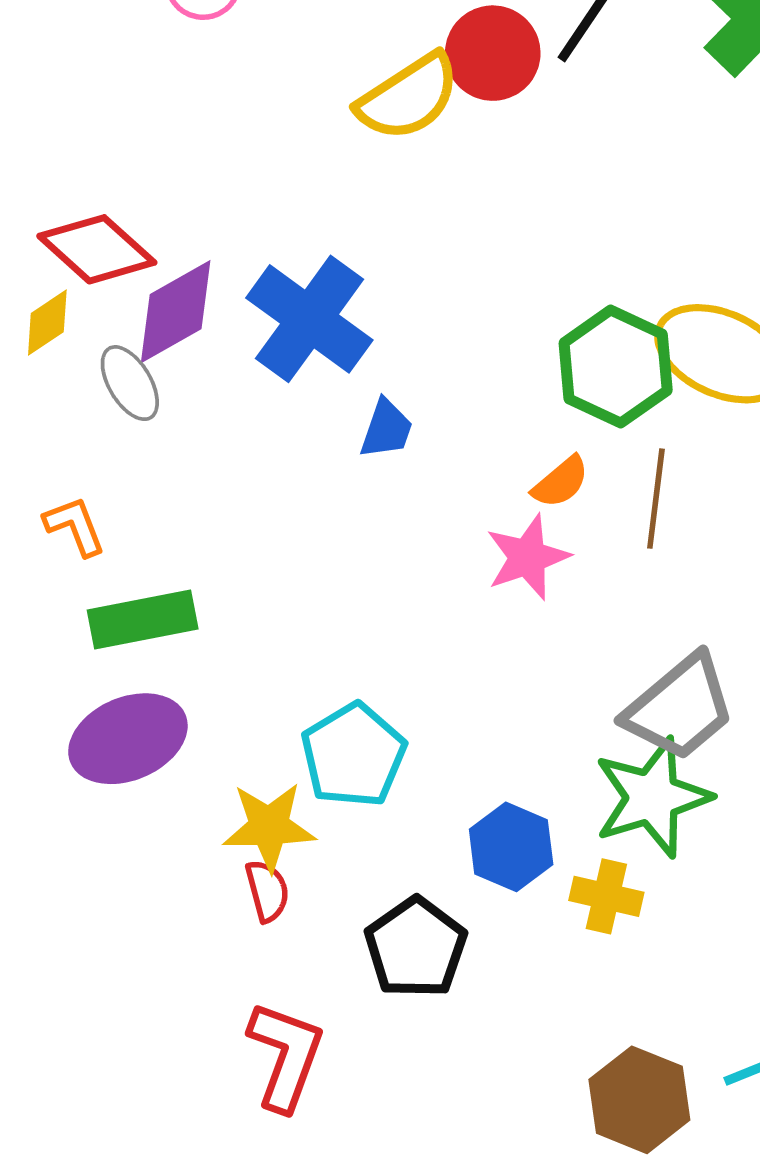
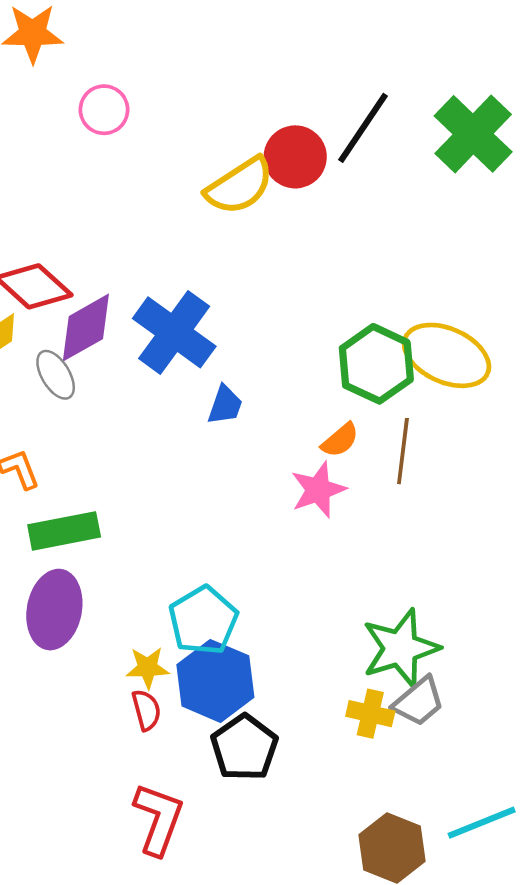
gray trapezoid: (680, 708) -> (419, 702), moved, size x0.7
purple ellipse: (128, 739) -> (54, 610), turned -56
yellow star: (269, 827) -> (148, 668), size x0.7
blue hexagon: (511, 847) -> (215, 681), moved, size x1.4

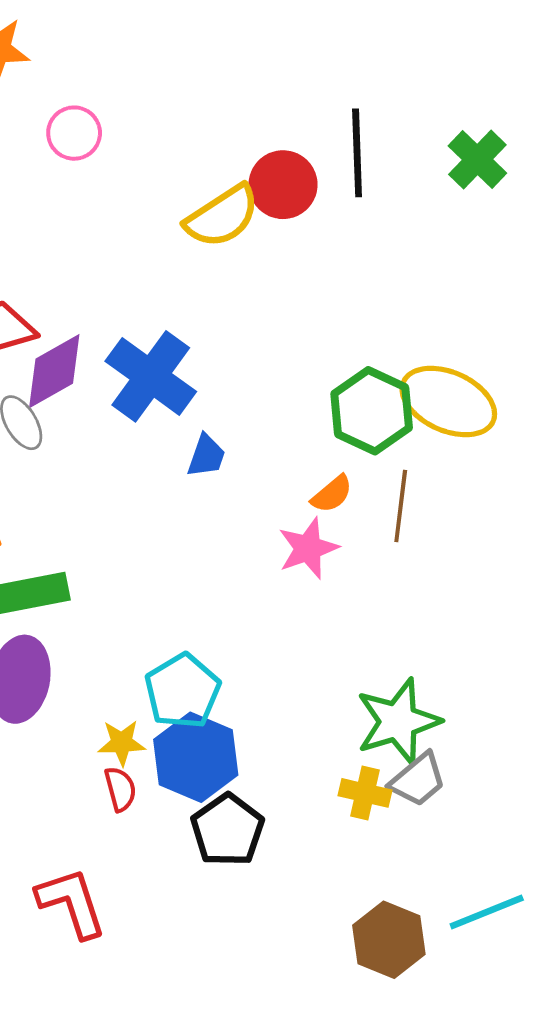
black line: (363, 128) -> (357, 153), turned -36
green cross: (473, 134) -> (477, 160), size x0.7
red L-shape: (158, 819) -> (71, 903), moved, turned -38

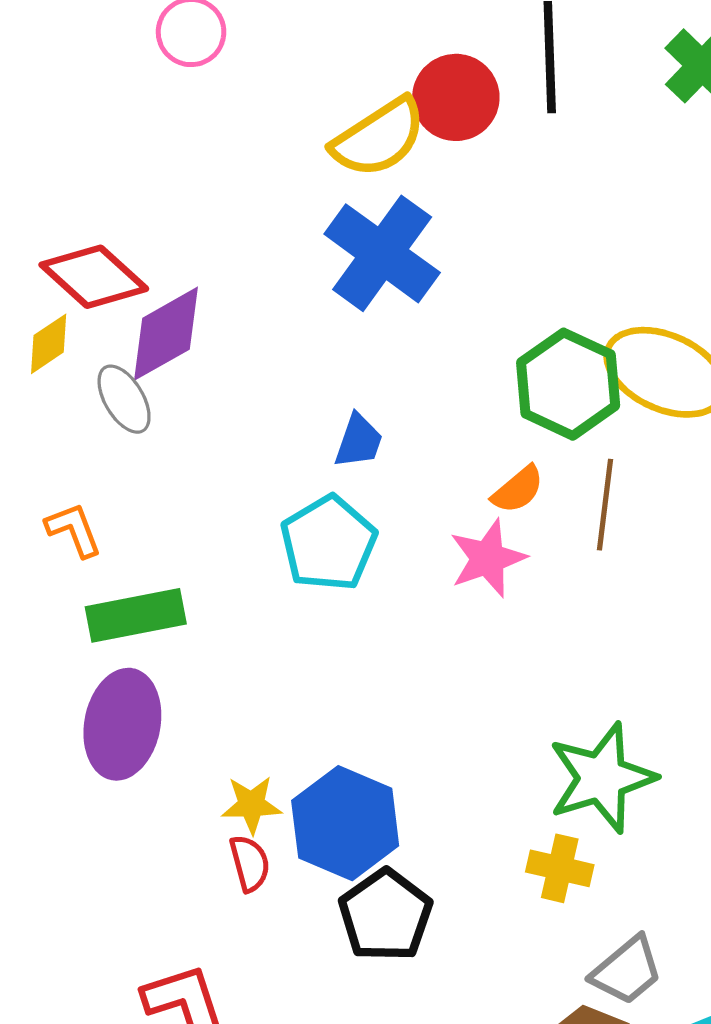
blue cross: (151, 376) -> (382, 253), moved
cyan pentagon: (183, 691) -> (328, 543), moved
gray trapezoid: (418, 780) -> (627, 971), moved

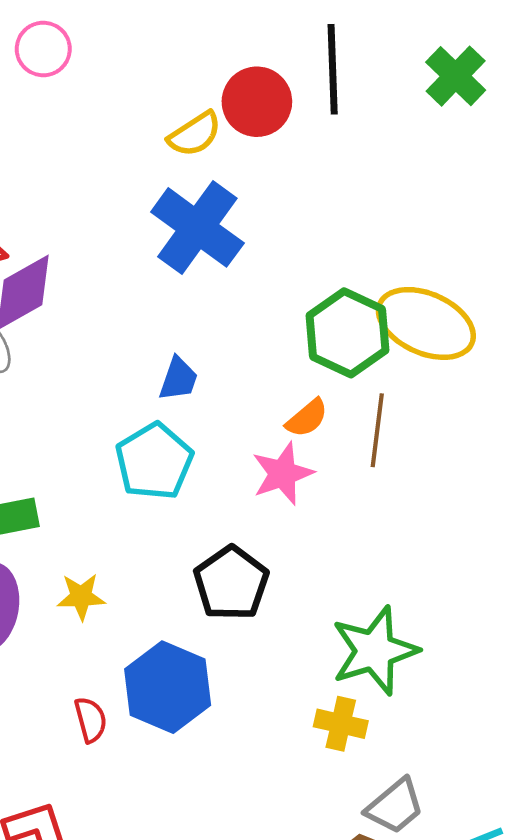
yellow semicircle: (379, 138) -> (195, 134), size x0.7
yellow star: (251, 805) -> (81, 597), moved
black pentagon: (385, 915) -> (231, 583), moved

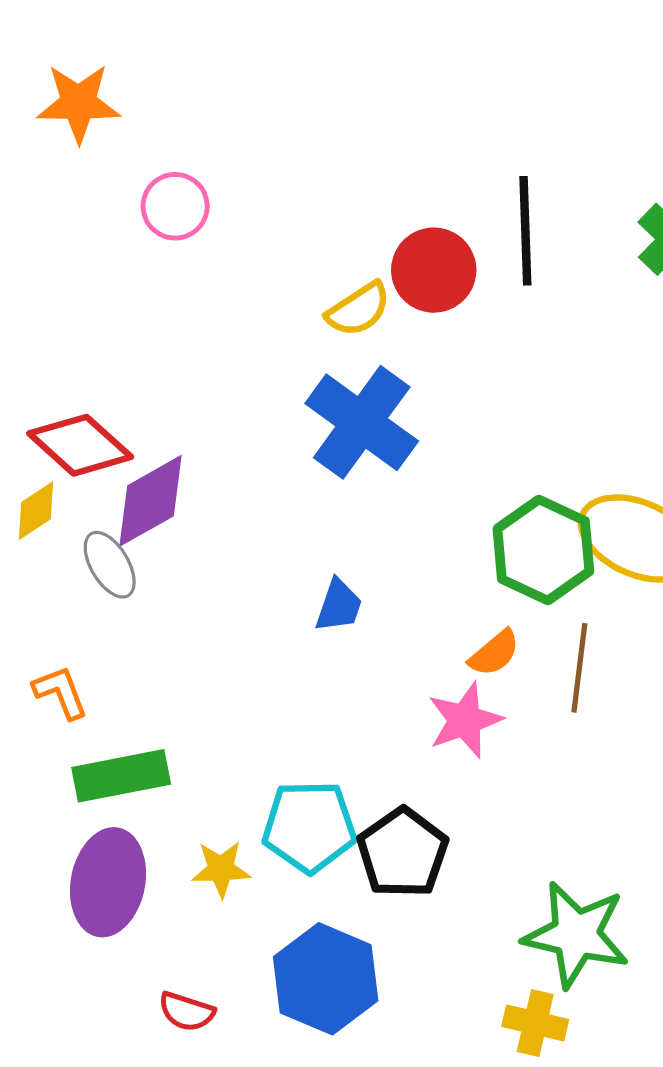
cyan pentagon: (154, 461) -> (309, 827), moved, turned 30
green star: (375, 651) -> (576, 935), turned 30
red semicircle: (91, 720) -> (187, 1012), moved, turned 123

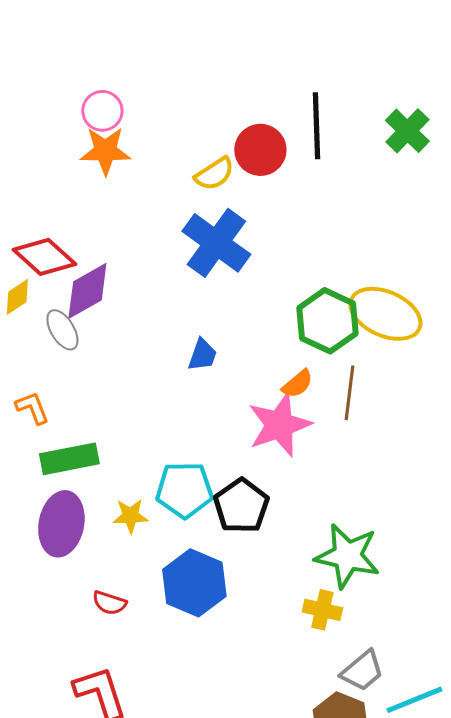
orange star: (79, 103) -> (105, 151), moved
pink star: (465, 720) -> (279, 425), size x1.4

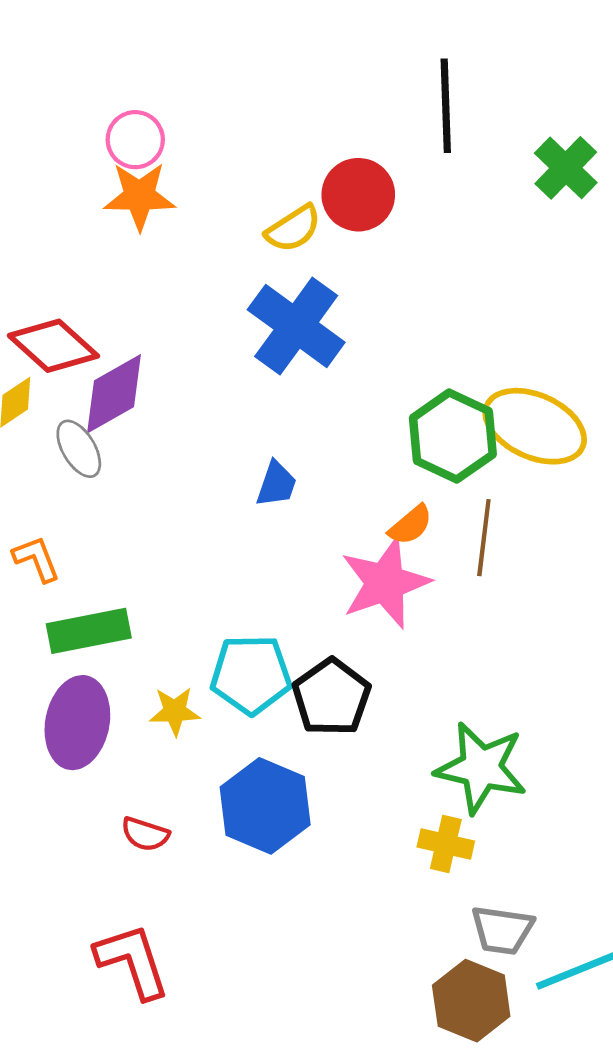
black line: (316, 126) -> (446, 106), moved
gray trapezoid: (362, 671) -> (502, 930), turned 48

